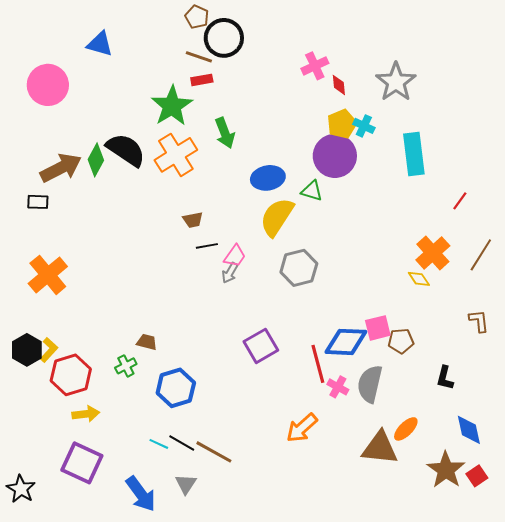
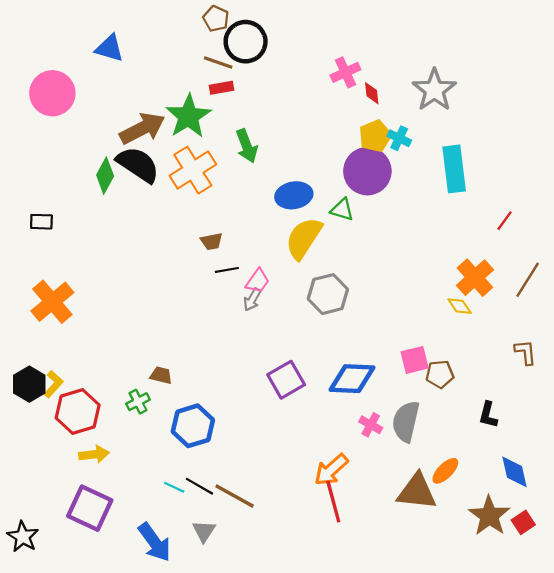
brown arrow: (61, 168) -> (142, 128), moved
blue diamond: (346, 342) -> (352, 379), moved
red line: (318, 364) -> (333, 502), moved

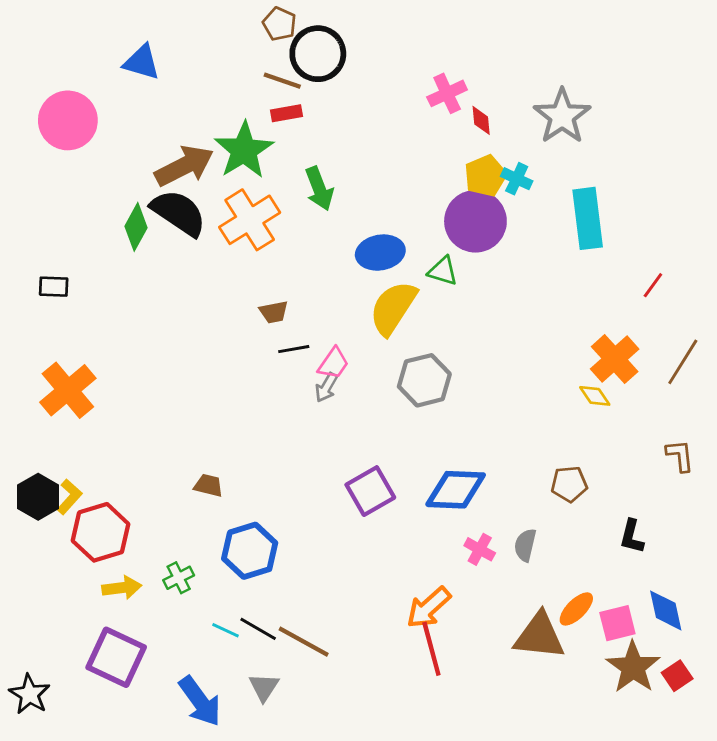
pink square: (415, 360) -> (617, 623), moved
green cross: (138, 402) -> (179, 578), moved
gray semicircle: (406, 421) -> (525, 545), size x0.6

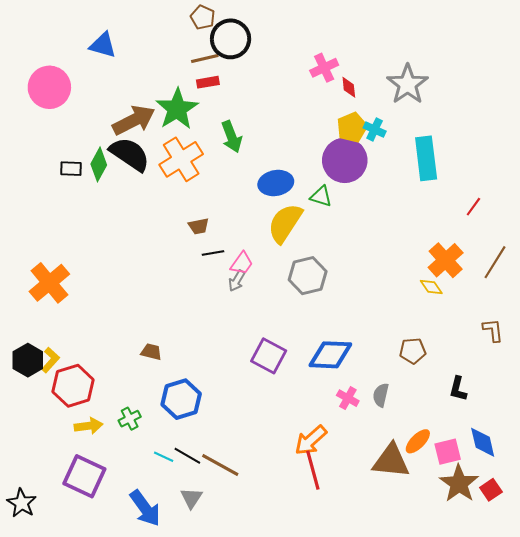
brown line: (282, 81) -> (205, 58), turned -32
black rectangle: (54, 287) -> (71, 169), moved
purple square: (370, 491) -> (269, 356), turned -32

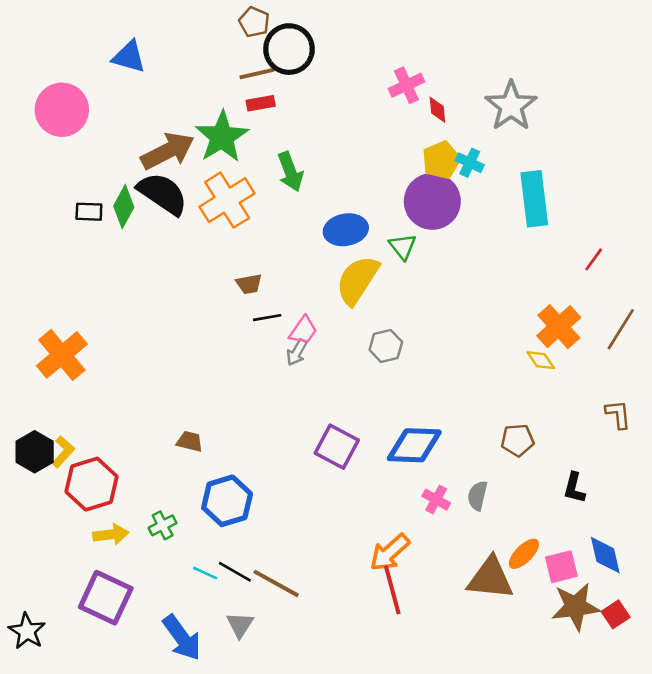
green triangle: (321, 196) -> (403, 247), turned 35
gray hexagon: (308, 276) -> (386, 346), size x0.7
brown star: (459, 483) -> (576, 607), turned 30

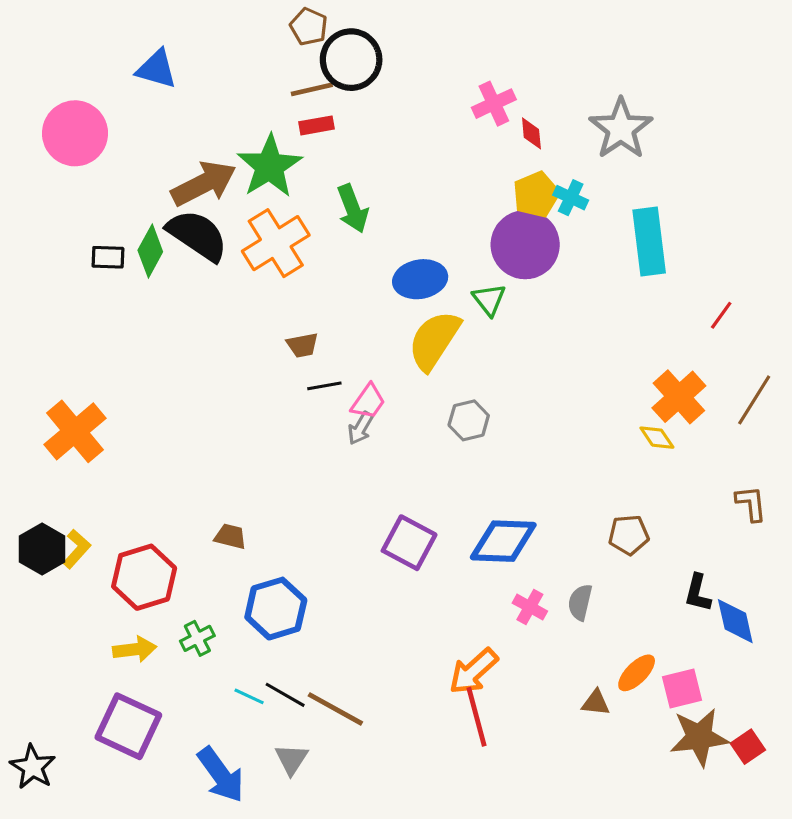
red hexagon: (92, 484) -> (144, 577), moved
blue diamond: (605, 555) -> (735, 621), moved
brown triangle: (490, 578) -> (596, 703), size x0.5

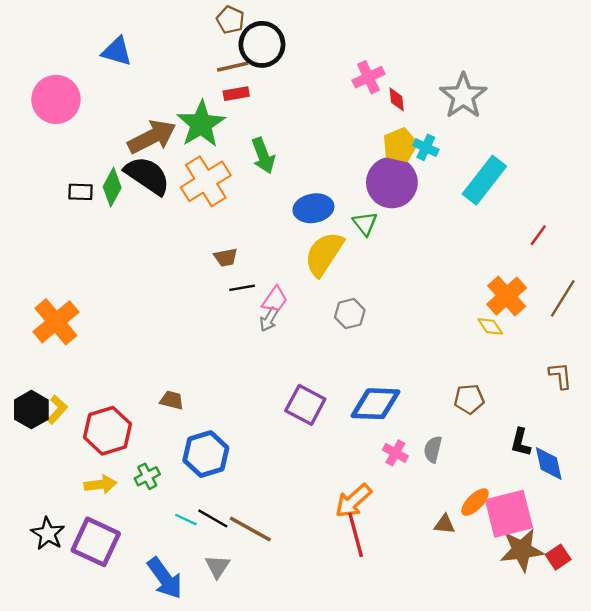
cyan rectangle: (649, 242) -> (484, 180), turned 45
pink square: (682, 689) -> (509, 514), size x1.6
black star: (33, 767) -> (48, 534), moved

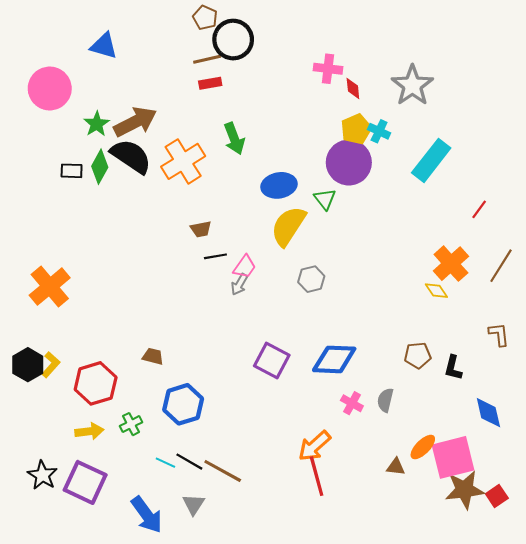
pink cross: (368, 77) -> (328, 69), turned 32
green star: (201, 124) -> (97, 124), moved, size x0.6
black L-shape: (521, 442) -> (453, 368), moved

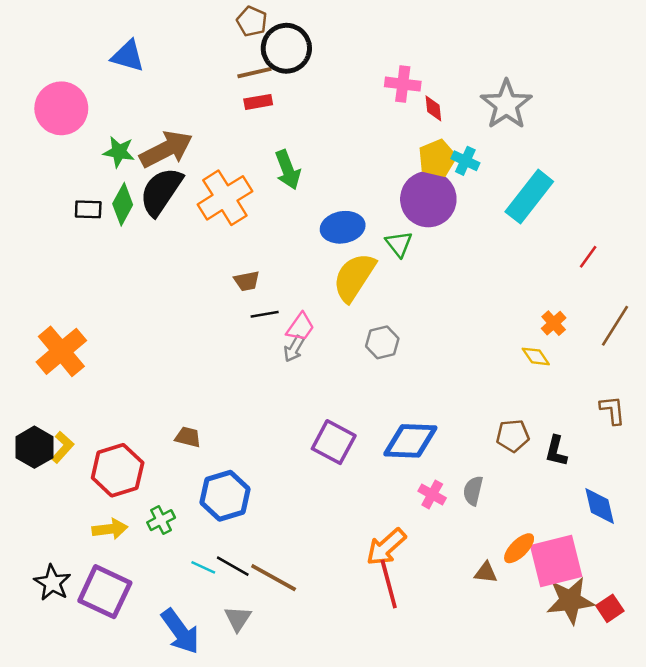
green star: (97, 124) -> (119, 152), turned -30
black semicircle: (131, 156) -> (161, 191), turned -90
orange cross: (451, 264) -> (554, 323), size x0.6

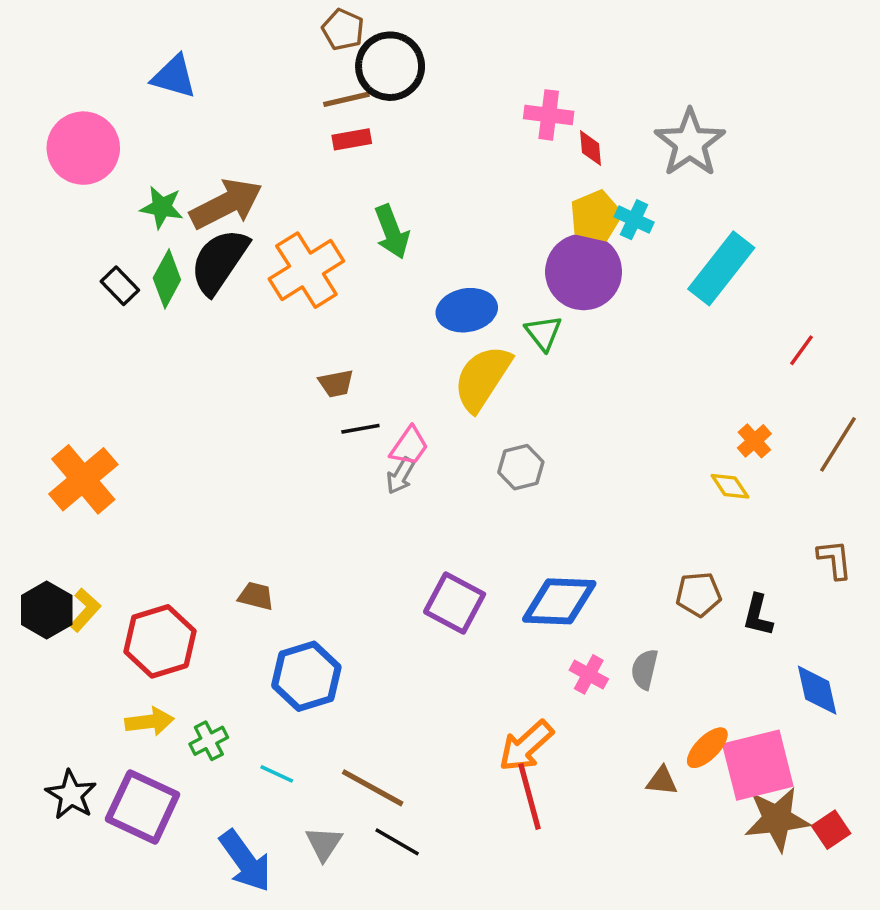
black rectangle: (88, 209) -> (120, 286), turned 44
green cross: (161, 520) -> (209, 741), moved
black line: (233, 566) -> (397, 842), moved

